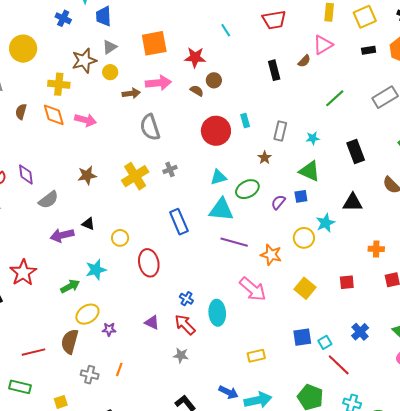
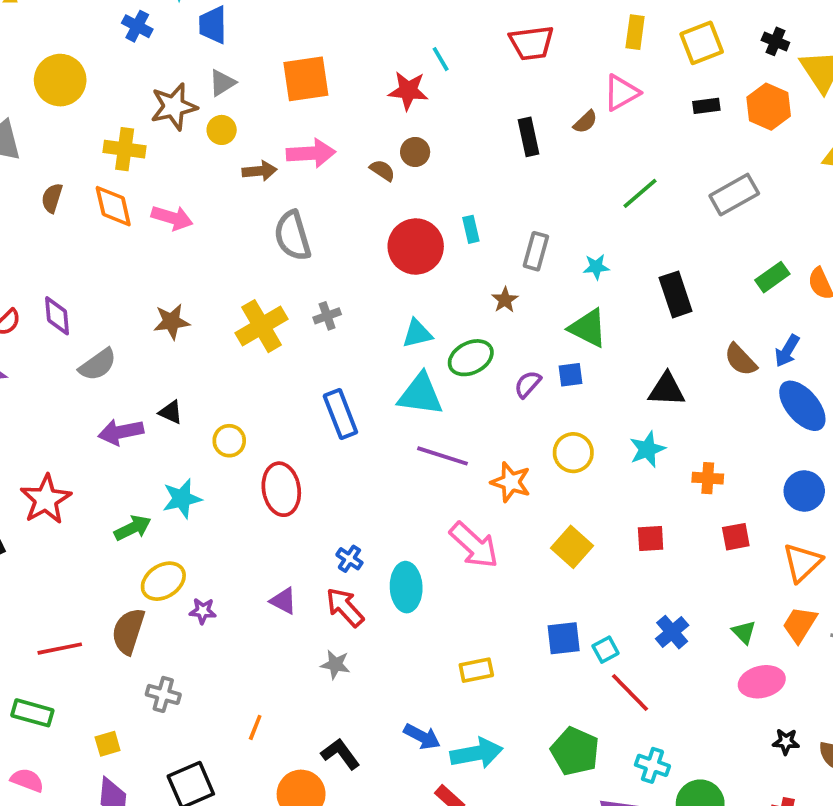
red star: (195, 57) -> (408, 91), moved
cyan star: (326, 223) -> (647, 449), moved
orange line: (119, 369) -> (255, 727), moved

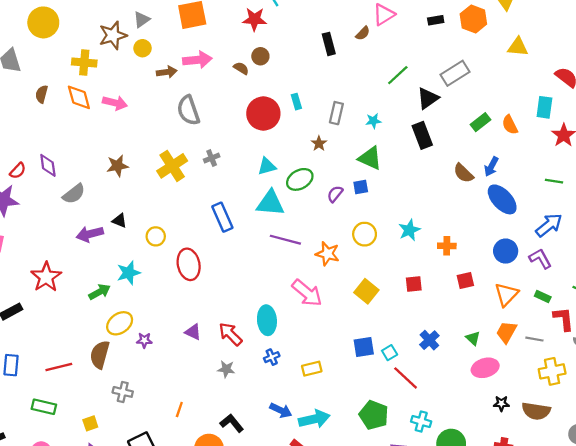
black triangle: (667, 390) -> (428, 98), moved, turned -35
blue cross: (349, 559) -> (272, 357), moved, turned 35

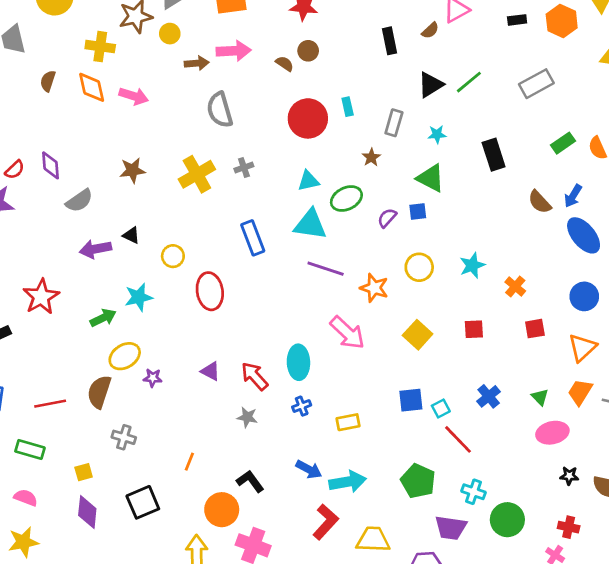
black triangle: (428, 98) -> (431, 85), moved
orange cross: (447, 246) -> (515, 286), turned 36

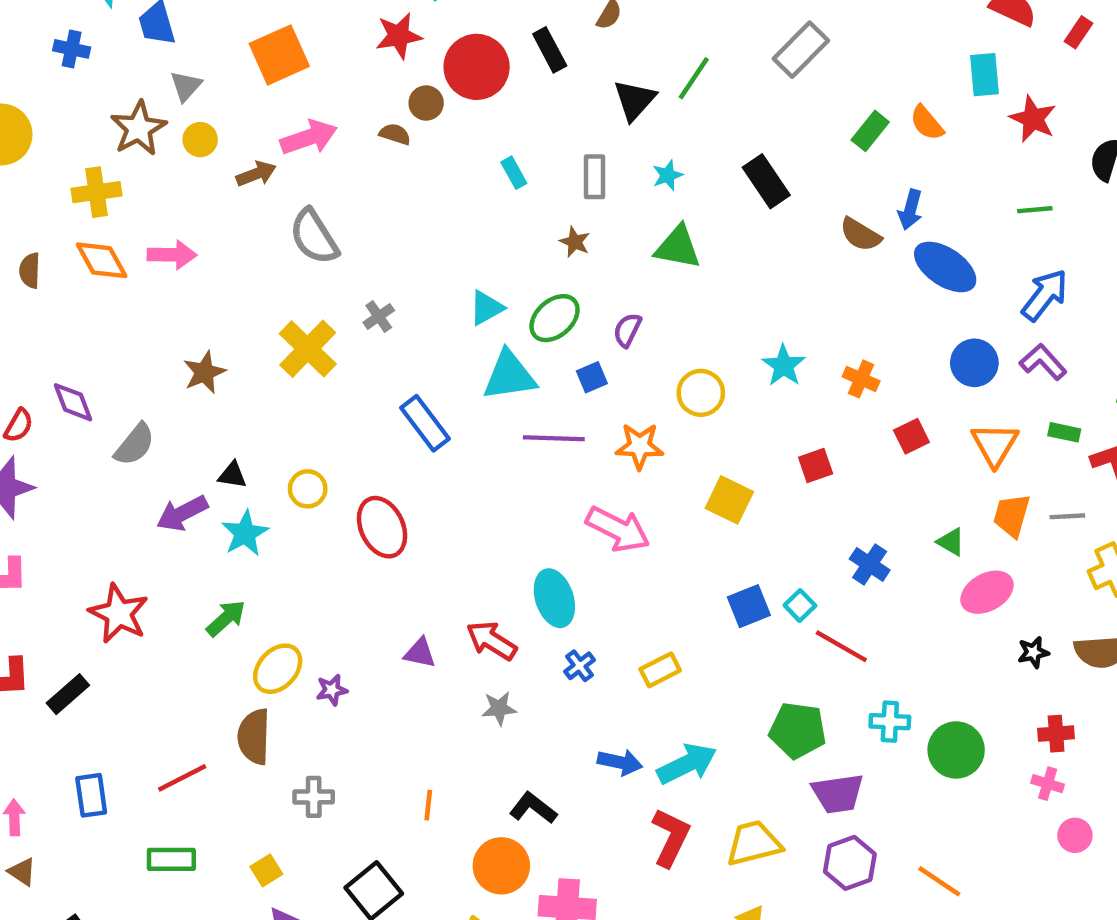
red circle: (308, 118) -> (477, 67), moved
blue square: (418, 211) -> (592, 377), moved
cyan star: (139, 297) -> (245, 533), moved
purple trapezoid: (451, 528) -> (838, 793), moved

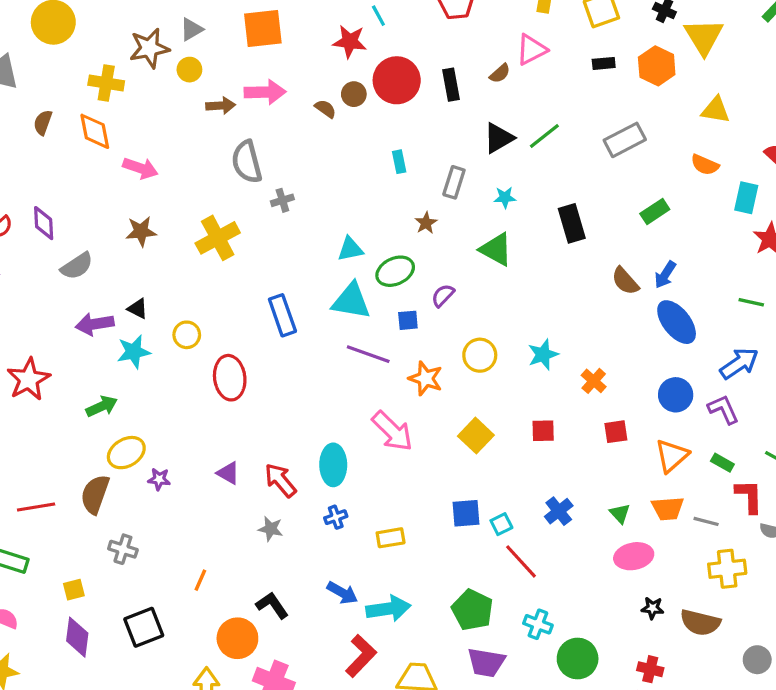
orange semicircle: (927, 123) -> (705, 165), moved, turned -44
pink arrow: (172, 255) -> (140, 168), moved
gray cross: (379, 316) -> (282, 200), moved
orange trapezoid: (1012, 515) -> (668, 508), turned -128

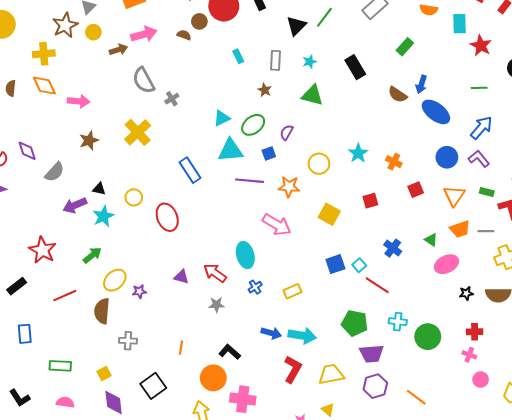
red line: (36, 507) -> (65, 296), moved
cyan arrow: (388, 609) -> (302, 336), turned 32

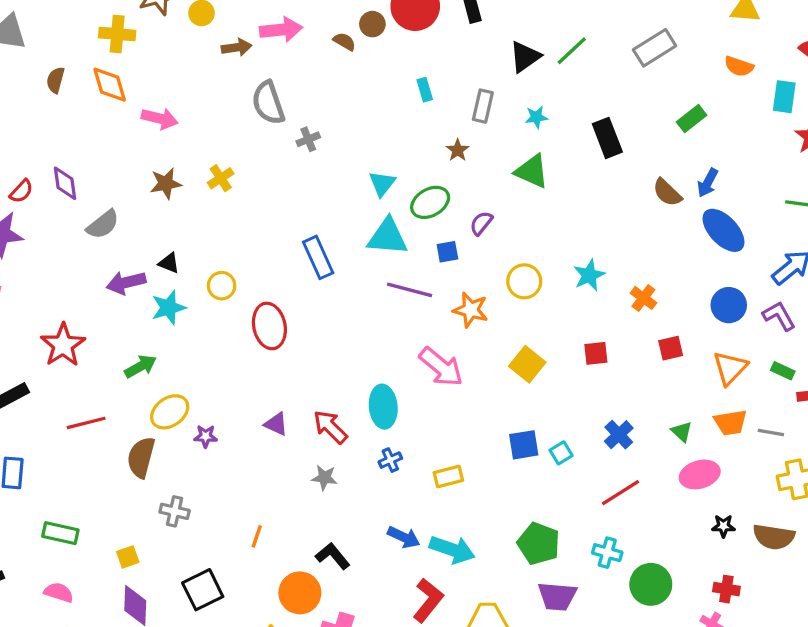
cyan triangle: (222, 118) -> (382, 183), turned -36
yellow cross: (138, 132) -> (221, 178), moved, size x0.6
red line: (377, 285) -> (621, 493), moved, turned -75

